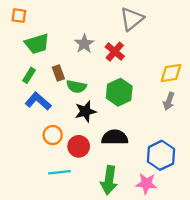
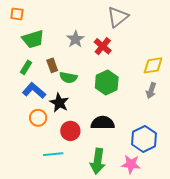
black star: (85, 111) -> (59, 103), moved, turned -30
orange circle: (53, 135) -> (38, 118), moved

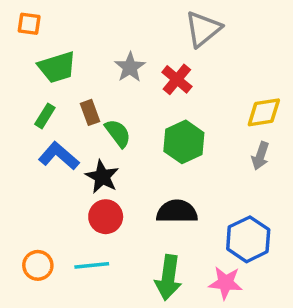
green semicircle: (68, 77) -> (118, 133), turned -138
orange circle: (38, 118) -> (38, 265), moved
red circle: (70, 131) -> (106, 217), moved

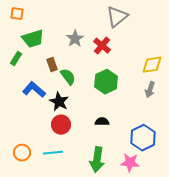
green rectangle: (45, 116) -> (16, 59), moved
black semicircle: (177, 211) -> (102, 122), size x0.6

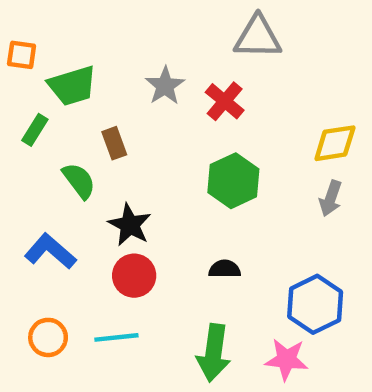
orange square: (17, 14) -> (22, 55), moved
gray triangle: (117, 17) -> (258, 37), turned 40
green semicircle: (68, 77) -> (79, 181), moved
blue L-shape: (34, 90) -> (50, 251), moved

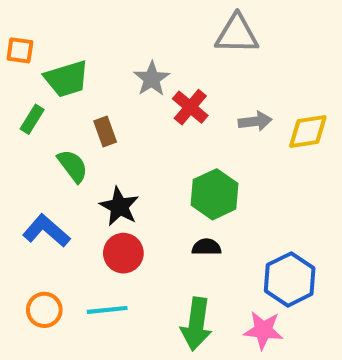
red cross: (225, 101) -> (190, 107), moved
green hexagon: (233, 181) -> (215, 194), moved
gray arrow: (331, 198) -> (255, 121), moved, turned -116

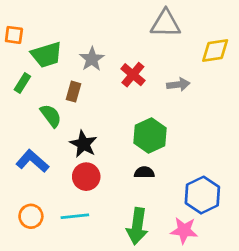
gray star: (152, 79) -> (92, 59), moved
brown rectangle: (105, 131) -> (73, 92), turned 36
yellow diamond: (308, 131) -> (215, 51), moved

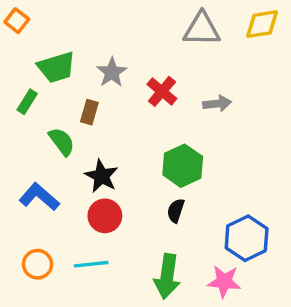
orange square: (14, 35) -> (17, 21), moved, turned 30
yellow diamond: (215, 51) -> (262, 24), moved
black semicircle: (144, 172) -> (176, 211), turned -72

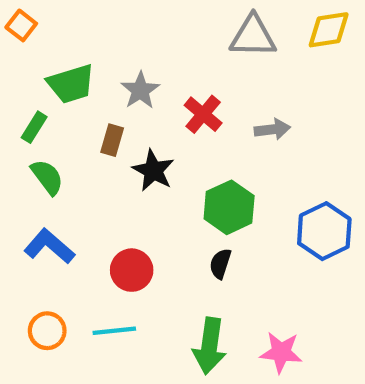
green semicircle: (62, 142) -> (47, 177), moved
black star: (101, 176) -> (153, 171), moved
blue hexagon: (247, 238) -> (324, 231), moved

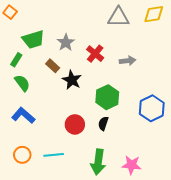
brown rectangle: (112, 140) -> (53, 66), turned -64
red circle: (132, 270) -> (75, 124), moved

